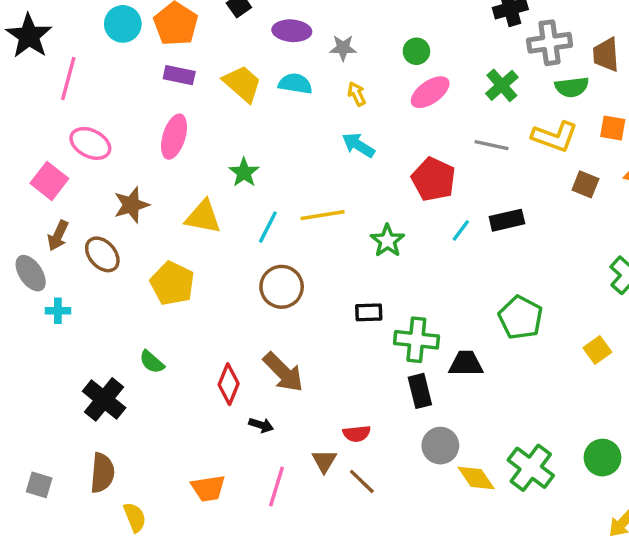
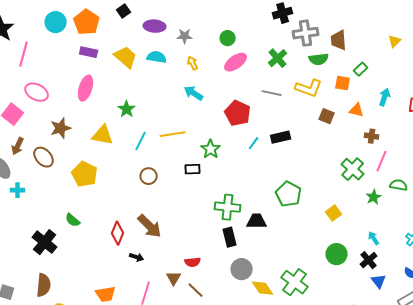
brown circle: (282, 287) -> (149, 176), size x0.7
black rectangle: (369, 312) -> (193, 169), moved
green circle: (603, 458) -> (337, 254), moved

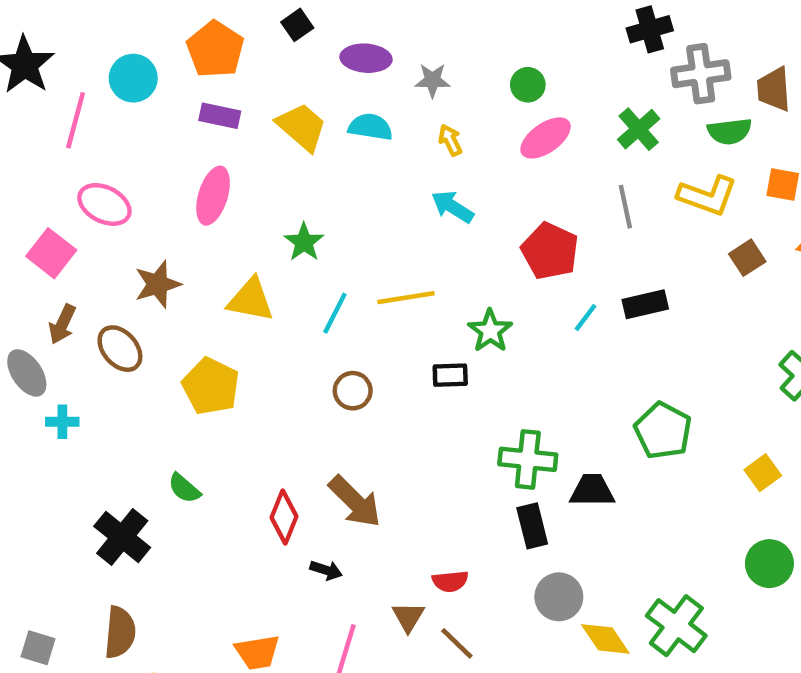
cyan circle: (56, 22) -> (133, 78), moved
gray line: (272, 93) -> (625, 207), turned 66
brown square: (327, 116) -> (747, 258), turned 35

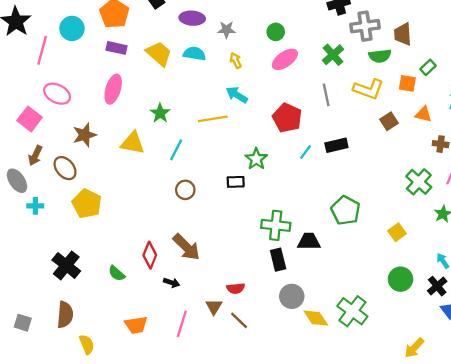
yellow line: (406, 298) -> (213, 119), moved
yellow pentagon: (211, 386) -> (87, 204), moved
green semicircle: (184, 488) -> (117, 273), moved

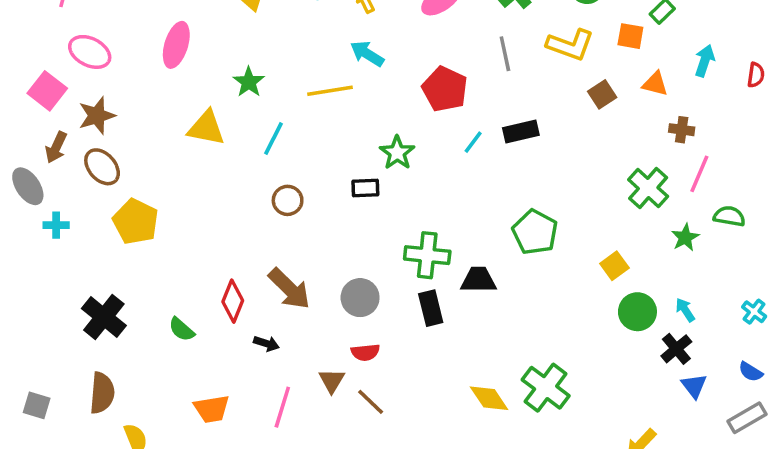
brown star: (85, 135) -> (97, 116), moved
green circle: (401, 279) -> (637, 312), moved
gray circle: (292, 296) -> (360, 298), moved

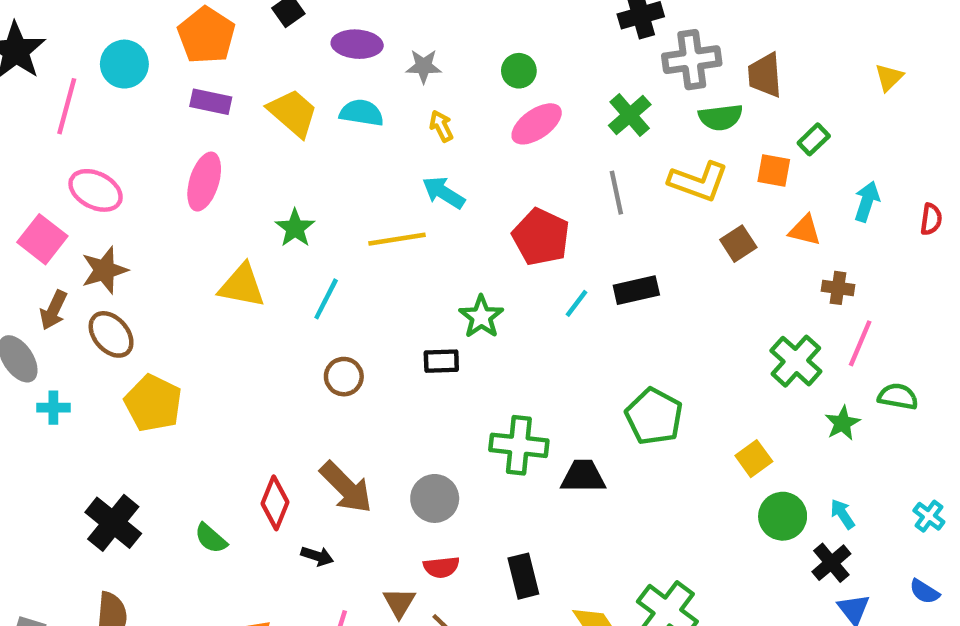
black rectangle: (431, 308) -> (523, 576), moved

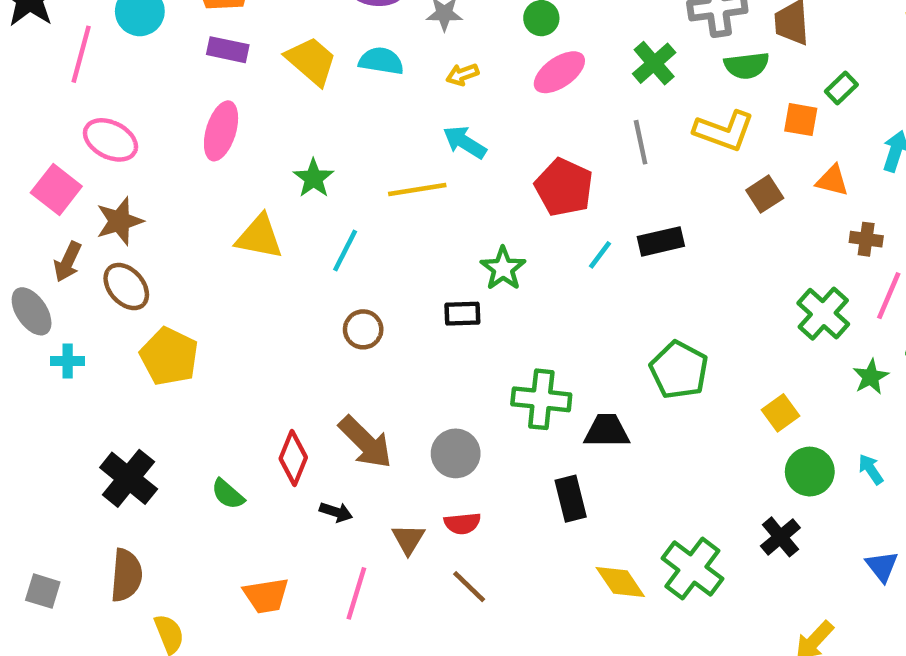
yellow arrow: (441, 126) -> (462, 74), turned -84
black cross: (831, 563) -> (780, 537), moved
black rectangle: (523, 576) -> (571, 499), moved
brown triangle: (399, 603) -> (408, 539), moved

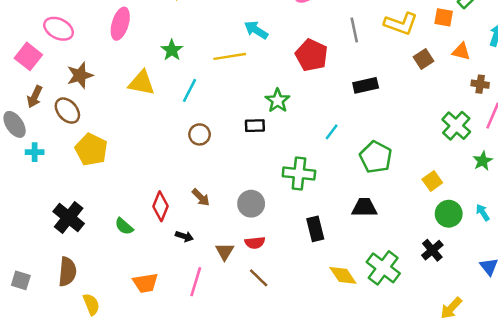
brown star: (120, 221) -> (80, 75), moved
cyan line: (600, 255) -> (332, 132), moved
black trapezoid: (607, 431) -> (364, 207), moved
brown arrow: (365, 442) -> (201, 197), size x0.6

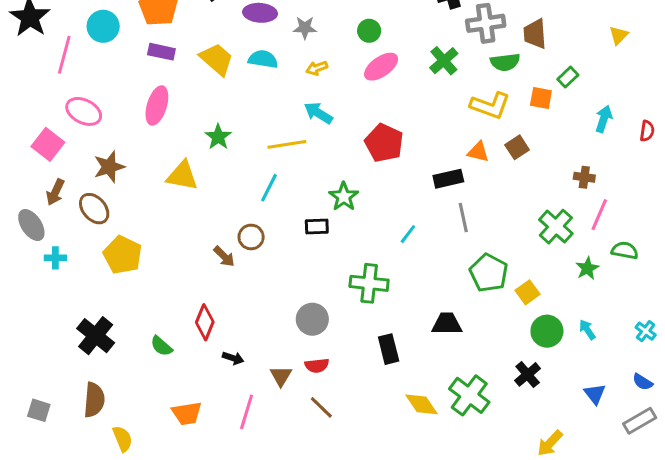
gray line: (354, 30) -> (463, 218), moved
orange triangle: (461, 51) -> (478, 152), moved
cyan line: (189, 90) -> (269, 188), moved
green pentagon: (376, 157) -> (489, 273), moved
brown arrow: (201, 197) -> (224, 256), moved

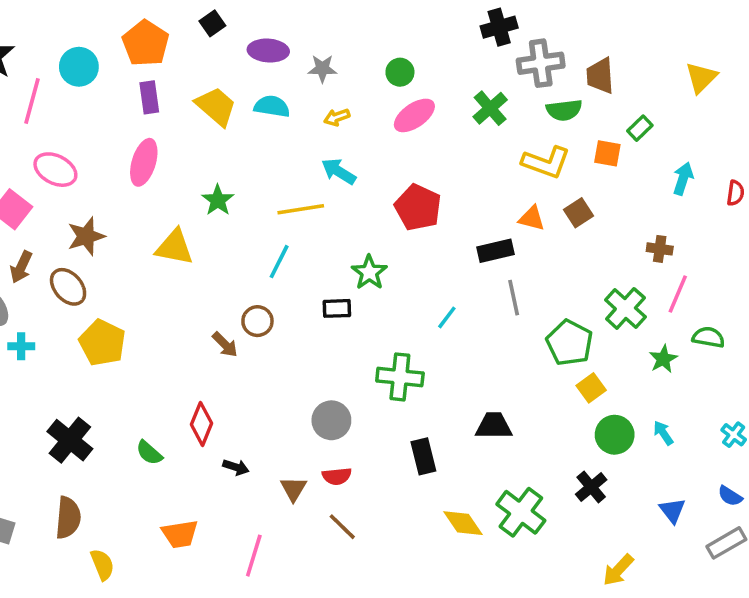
yellow triangle: (619, 35) -> (701, 78), size x1.4
purple rectangle: (161, 52) -> (149, 97), turned 70
green pentagon: (489, 273) -> (570, 343), moved
pink line: (247, 412) -> (254, 556), moved

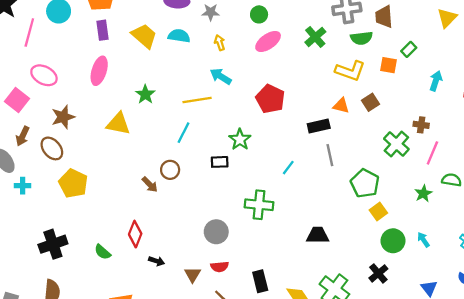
yellow arrow: (337, 117) -> (220, 43), turned 91
green cross: (625, 308) -> (396, 144), moved
black cross: (70, 440) -> (53, 244), turned 32
black rectangle: (423, 456) -> (260, 281), moved

